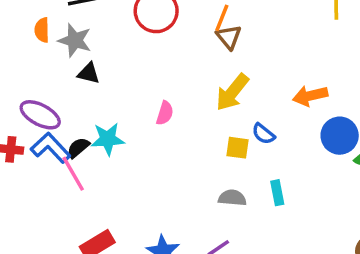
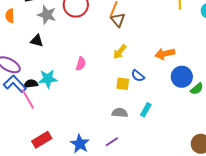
gray star: (75, 40) -> (47, 15), moved
yellow arrow: (232, 92) -> (120, 52), size x0.7
black semicircle: (78, 148) -> (31, 84), turned 32
cyan rectangle: (277, 193) -> (146, 110), turned 40

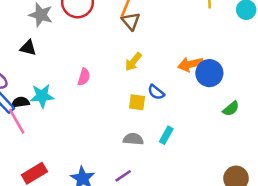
blue circle: (182, 77) -> (209, 73), moved

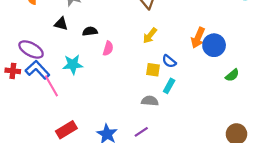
orange arrow: (190, 64) -> (198, 38), turned -54
black semicircle: (20, 102) -> (90, 31), moved
cyan rectangle: (166, 135) -> (169, 86), moved

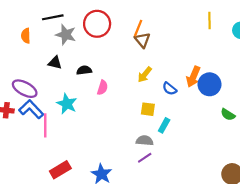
blue semicircle: (169, 61) -> (170, 89), moved
cyan star: (73, 64) -> (67, 104), turned 30
green semicircle: (232, 75) -> (228, 115), turned 72
pink line: (51, 86) -> (45, 125), turned 30
purple line: (141, 132) -> (145, 158), moved

